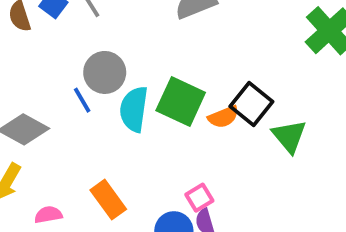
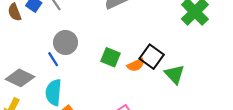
green square: (181, 102) -> (110, 57), size x0.7
cyan semicircle: (134, 109) -> (54, 92), moved

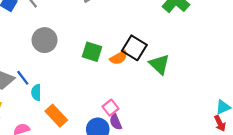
blue line: (53, 59) -> (23, 78), moved
cyan semicircle: (54, 92) -> (36, 92), size x0.6

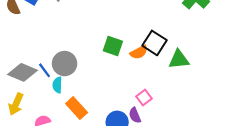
gray circle: (45, 40) -> (65, 64), moved
green triangle: (159, 64) -> (179, 59), turned -50
pink square: (110, 108) -> (144, 97), moved

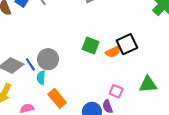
black square: (154, 43) -> (127, 44), turned 30
green triangle: (179, 59) -> (148, 84), moved
pink square: (144, 97) -> (116, 91), turned -32

